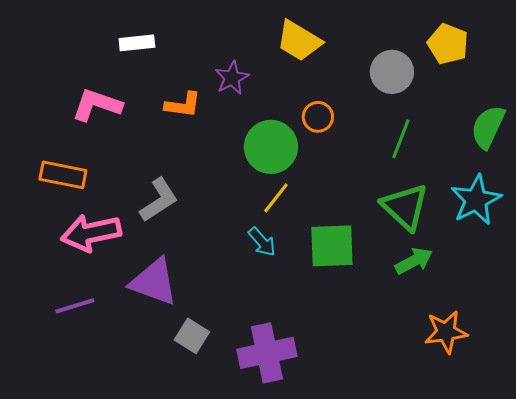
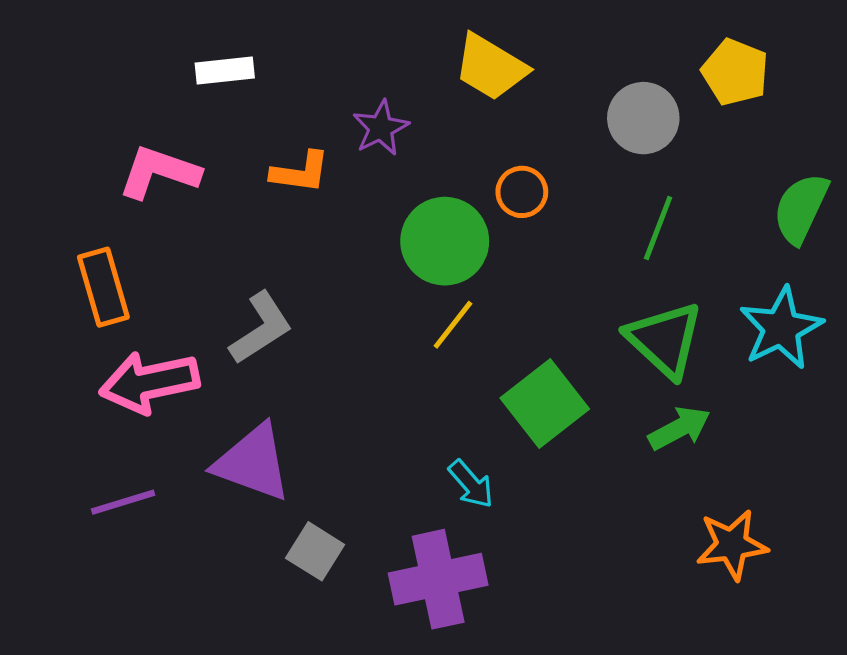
orange rectangle: (63, 175) -> (103, 287), turned 63
cyan arrow: (262, 242) -> (471, 484), moved
green square: (332, 246) -> (545, 404), turned -36

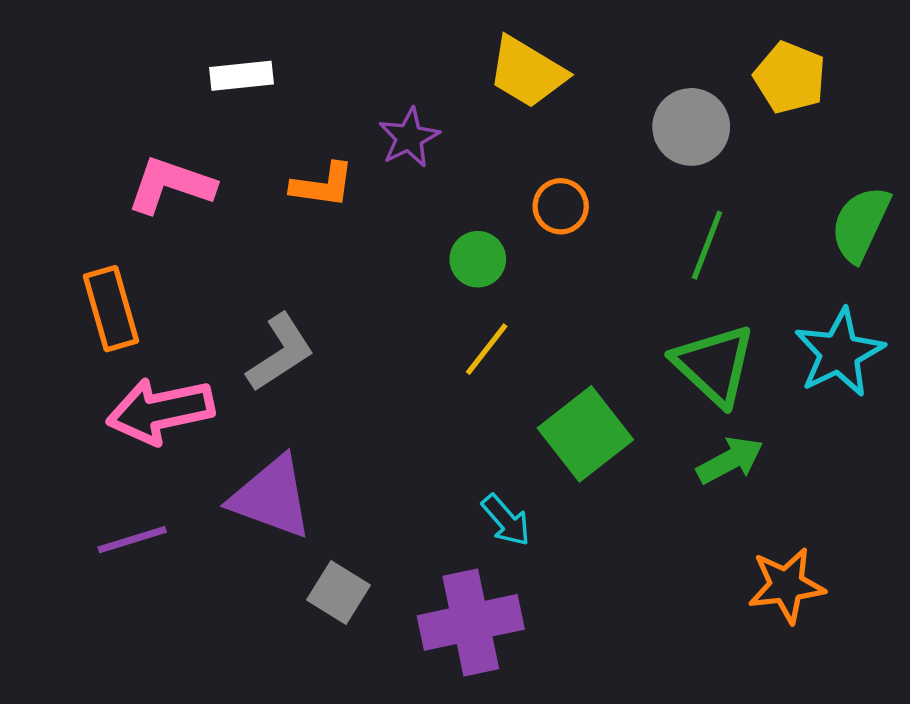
green circle: (445, 241) -> (478, 259), size x0.6

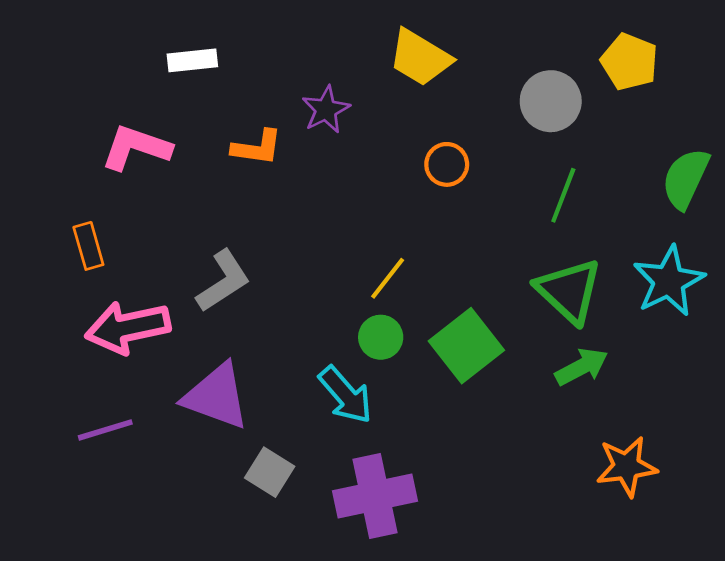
green circle: (478, 259) -> (381, 337), moved
orange rectangle: (111, 309) -> (88, 246), size x0.7
cyan arrow: (506, 520) -> (346, 395), moved, size x1.4

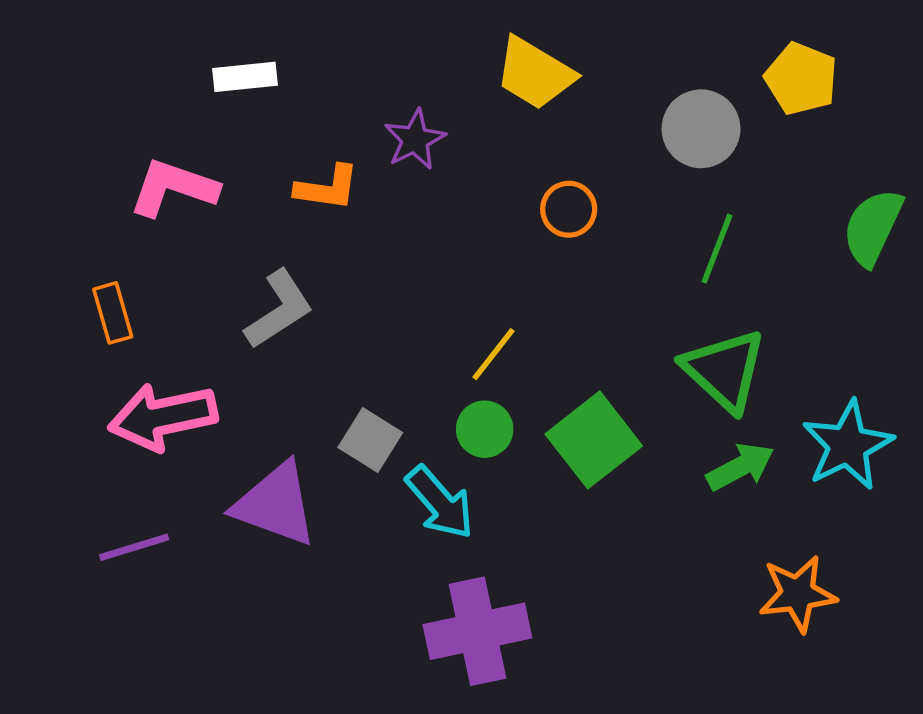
gray L-shape: (223, 281) -> (279, 309), moved
cyan star: (669, 281) -> (848, 445), moved
gray square: (270, 472) -> (370, 440), moved

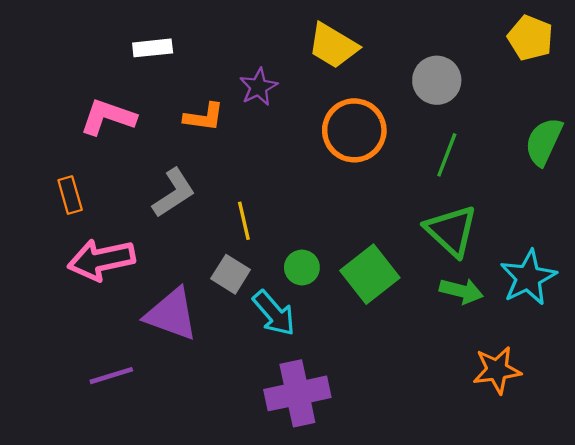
yellow pentagon: (801, 79) -> (530, 38), moved
orange circle: (569, 209) -> (354, 130), size x1.8
yellow line: (494, 354) -> (244, 221), moved, turned -51
green arrow: (740, 467) -> (461, 291), turned 42
purple line: (134, 547) -> (111, 376), moved

